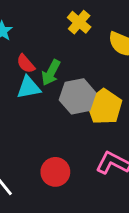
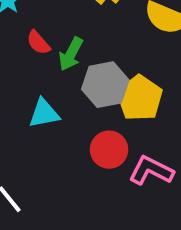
cyan triangle: (29, 87) -> (44, 113), moved
red circle: (55, 172) -> (109, 150), moved

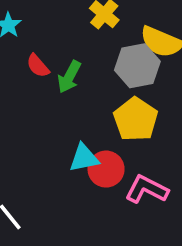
gray hexagon: (105, 85) -> (137, 66), moved
cyan triangle: (44, 113) -> (84, 158), moved

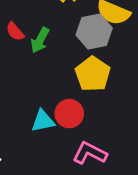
cyan triangle: (84, 158) -> (43, 121), moved
pink L-shape: (147, 189) -> (90, 153), moved

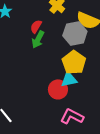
red semicircle: (15, 31) -> (36, 26), moved, turned 72
cyan triangle: (43, 121) -> (69, 79), moved

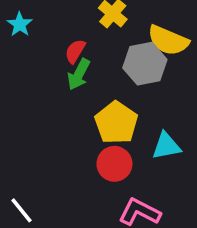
yellow pentagon: (74, 62) -> (116, 123), moved
cyan triangle: (69, 79) -> (166, 146), moved

